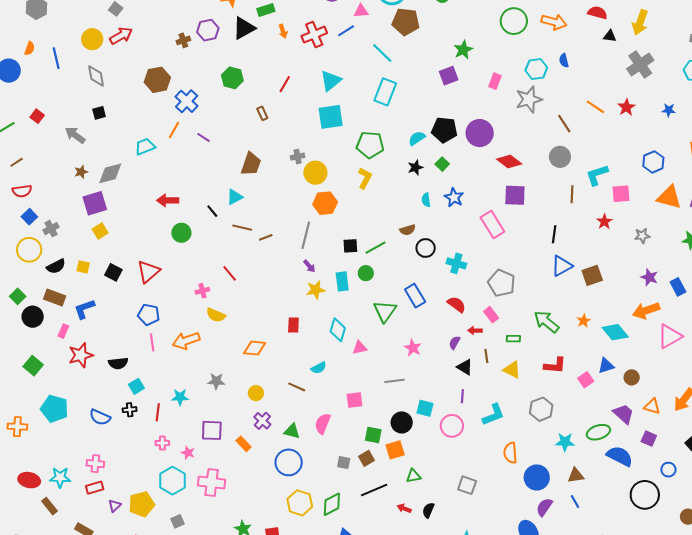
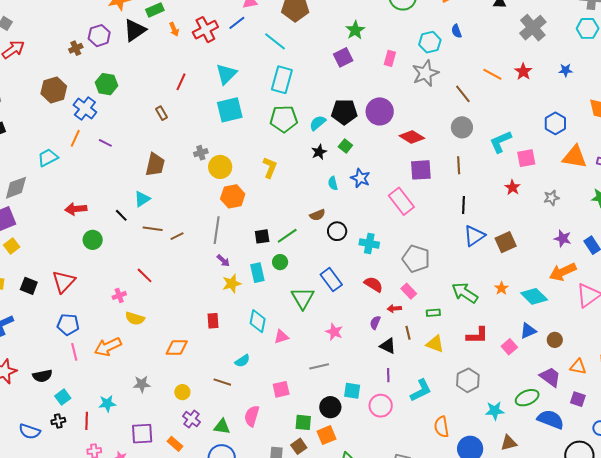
green hexagon: (232, 78) -> (106, 84), moved
green pentagon: (370, 145) -> (284, 119), moved
brown line: (572, 194) -> (459, 165), moved

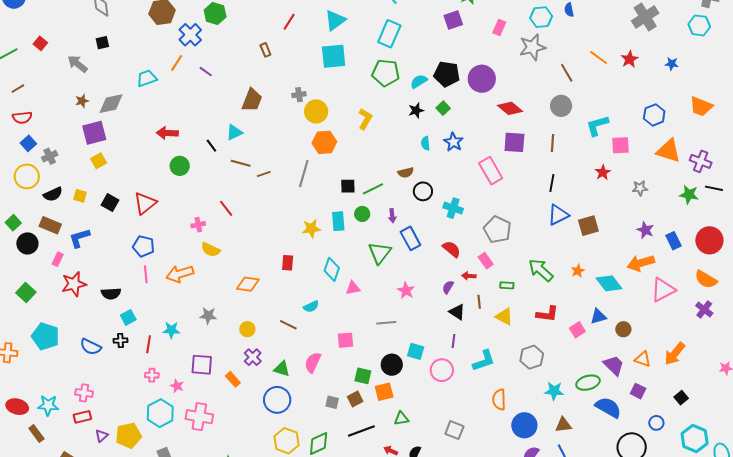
purple arrow: (223, 261) -> (392, 216), moved, turned 32

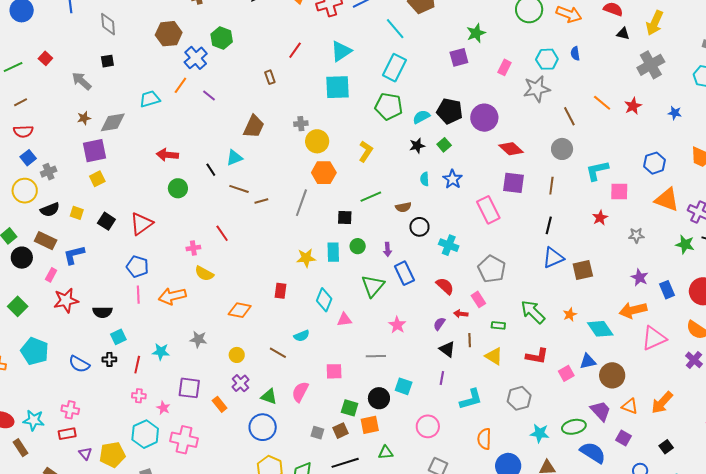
green line: (373, 189) -> (371, 197), moved
brown circle: (623, 329) -> (612, 375), size x1.6
pink circle: (442, 370) -> (428, 426), moved
purple triangle: (101, 436) -> (85, 453), turned -32

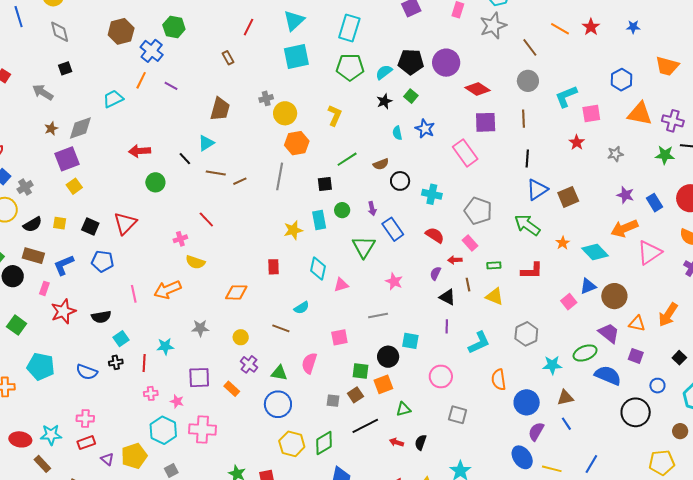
blue pentagon: (137, 267) -> (103, 261), moved
green arrow: (533, 312) -> (527, 225), moved
red L-shape: (537, 356) -> (532, 271), moved

